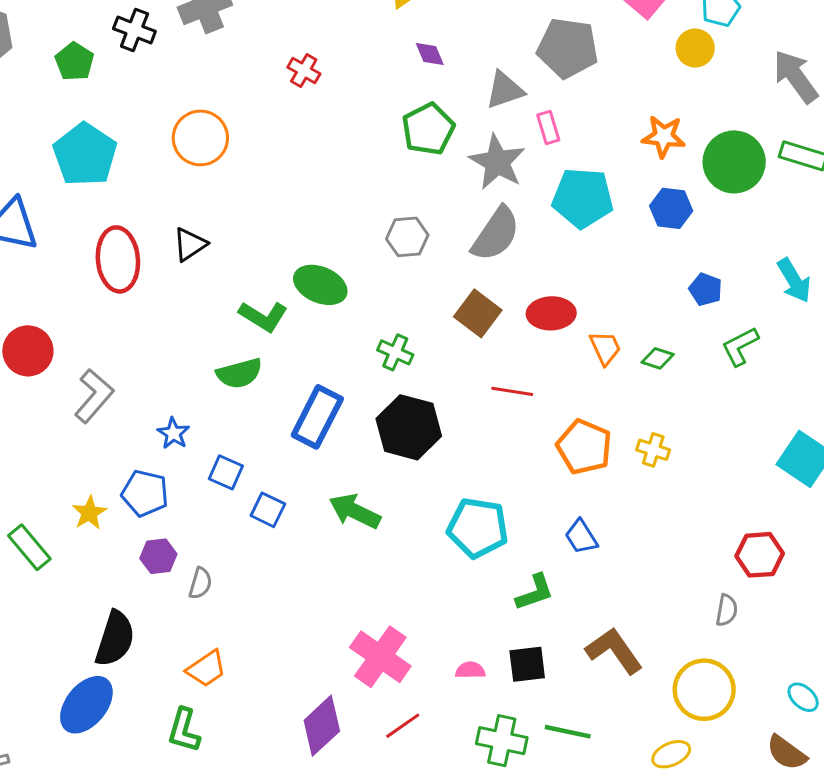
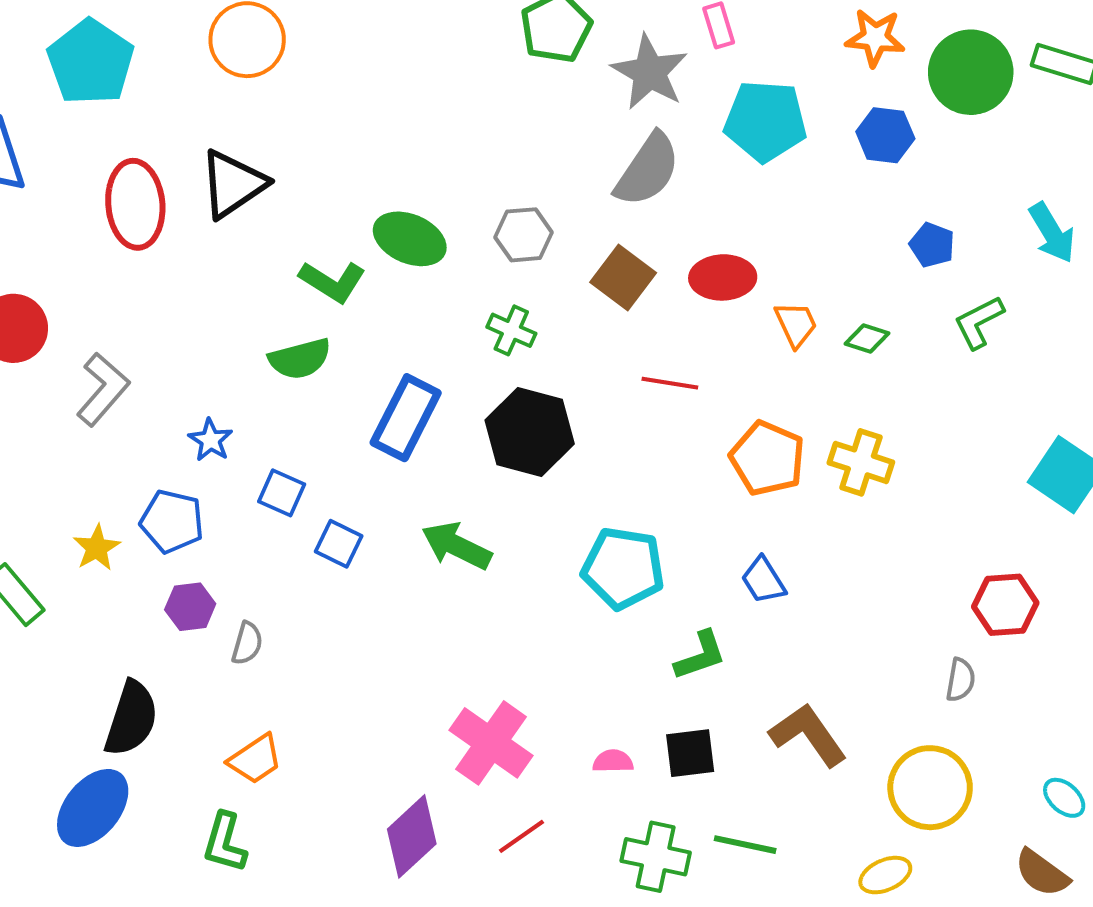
gray hexagon: (407, 237) -> (524, 235), moved
black triangle: (190, 244) -> (233, 184), size x1.5
yellow cross: (653, 450) -> (861, 462), size x1.4

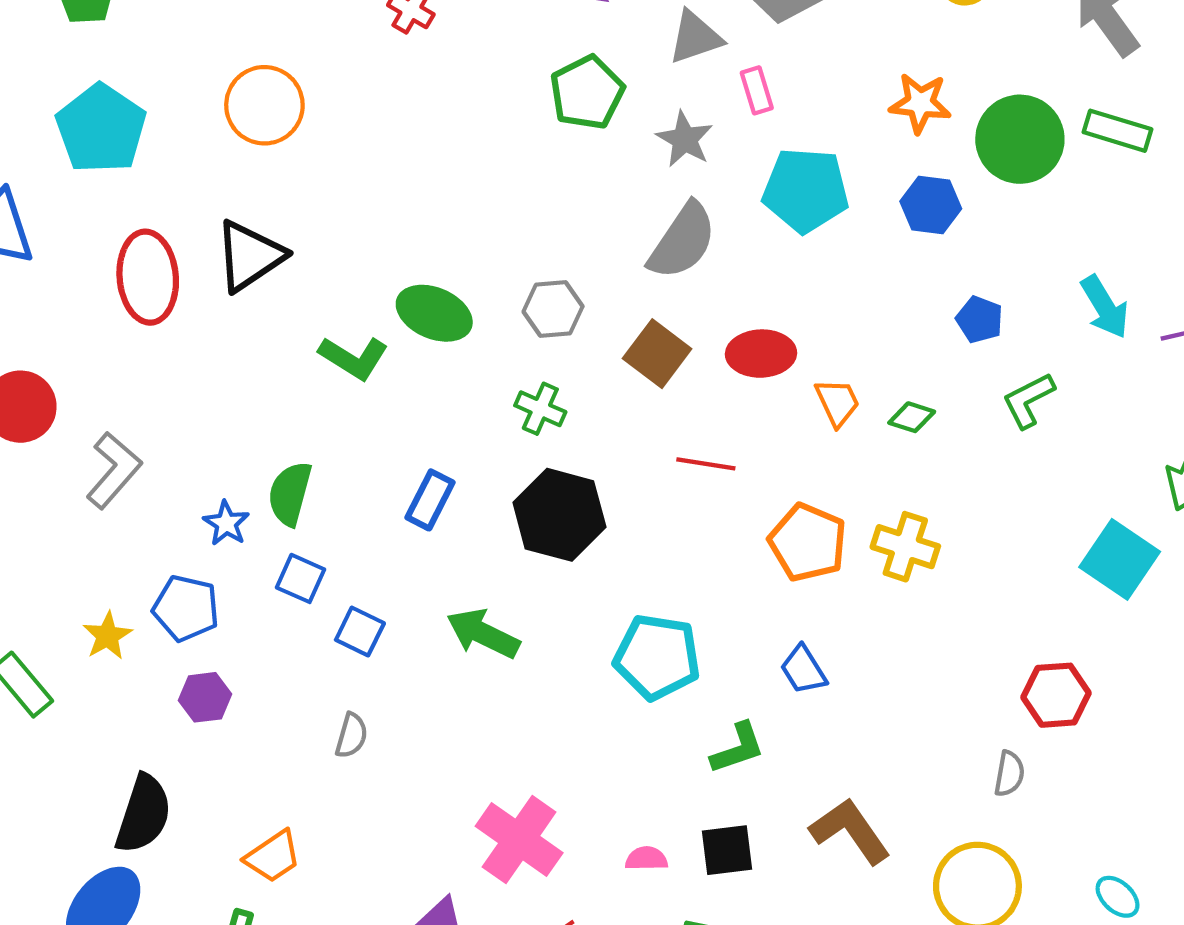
gray star: (650, 72) -> (685, 139), size x0.7
green semicircle: (300, 359) -> (290, 494), moved, turned 120
blue rectangle: (406, 418) -> (430, 500), size x0.7
gray semicircle: (247, 643) -> (351, 736), moved

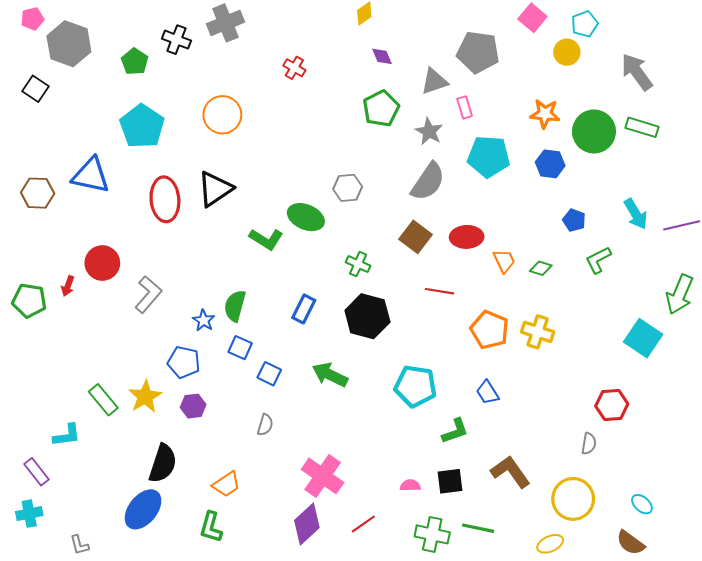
gray hexagon: (553, 309) -> (348, 188), moved
yellow star: (107, 636) -> (145, 397), moved, size x1.4
pink cross: (519, 839) -> (323, 476), moved

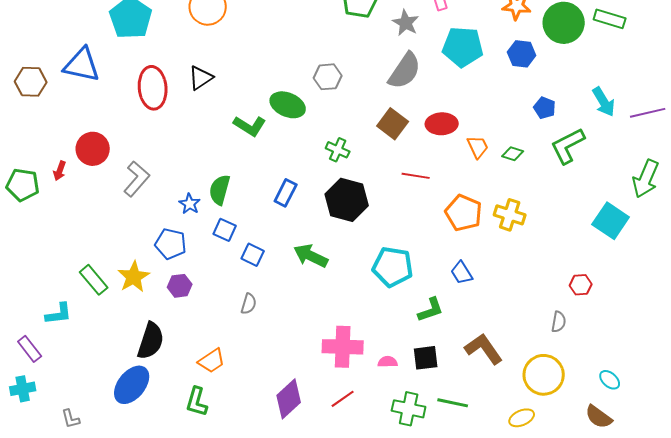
black triangle: (215, 189) -> (201, 78), size x0.7
green L-shape: (598, 260) -> (568, 146), size x1.4
red hexagon: (612, 405) -> (581, 285), size x0.7
pink cross: (323, 476) -> (343, 347), moved, turned -33

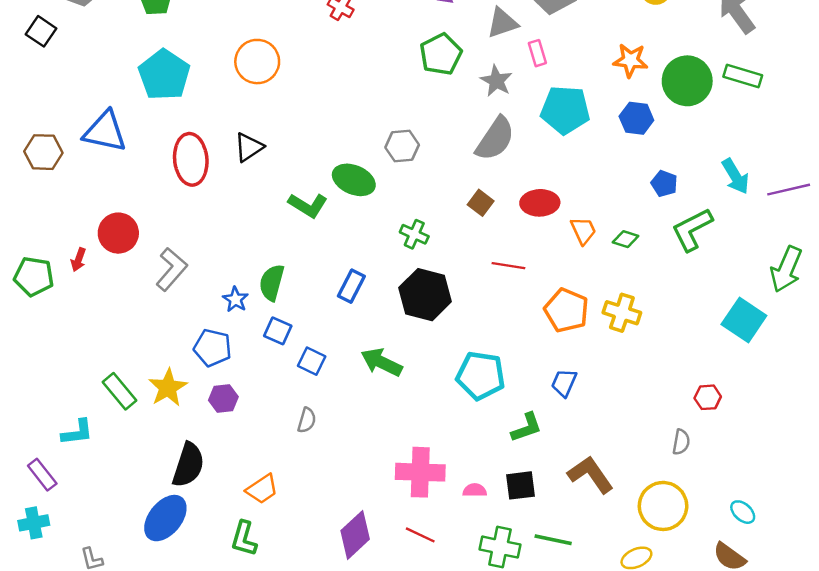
brown square: (393, 124) -> (481, 203), size x0.7
blue trapezoid: (462, 273) -> (564, 383), turned 55
red line: (343, 399) -> (420, 535), turned 60

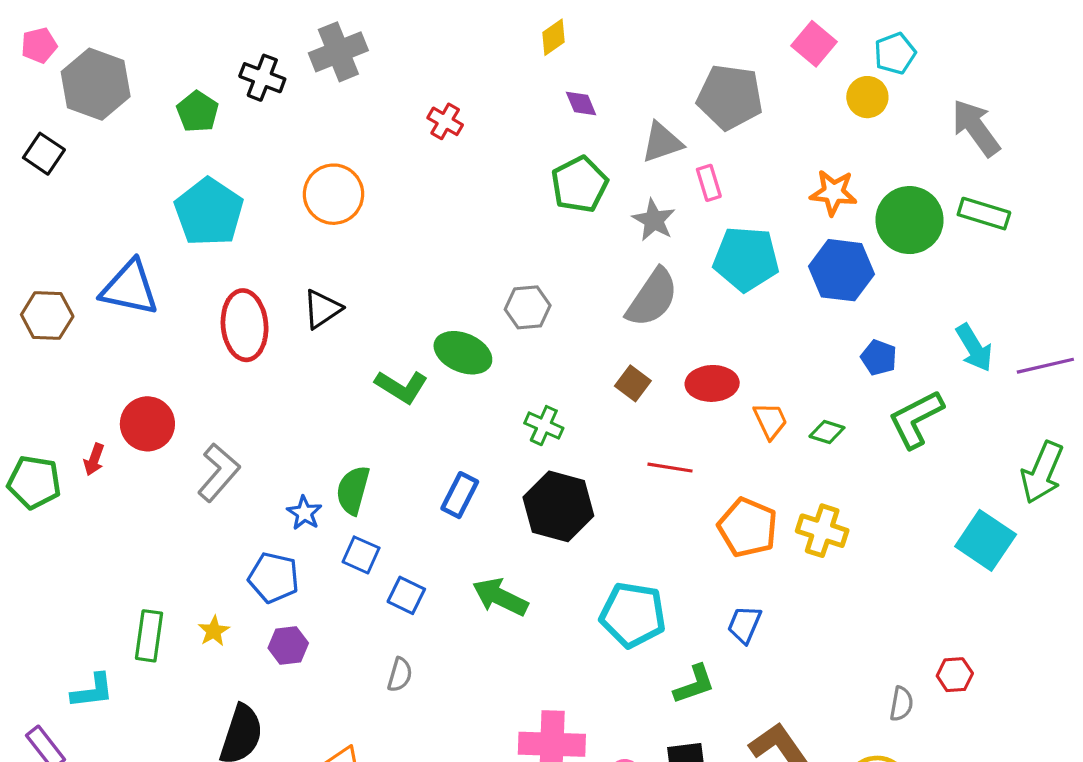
blue hexagon: (636, 118) -> (842, 270), size x1.4
yellow star: (168, 388) -> (214, 631), size x0.6
green rectangle: (120, 391) -> (149, 636), turned 48
red hexagon: (708, 397) -> (955, 675), moved

